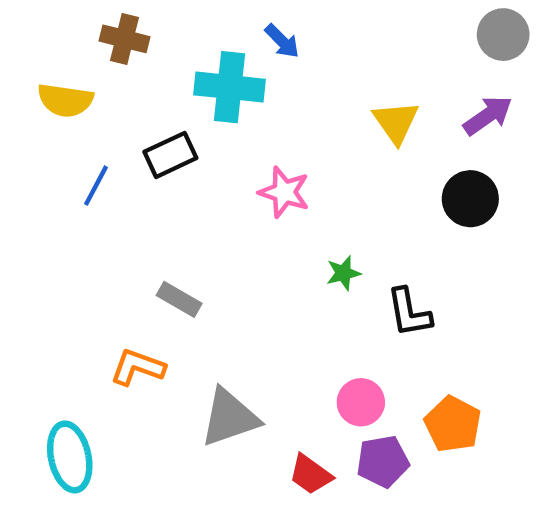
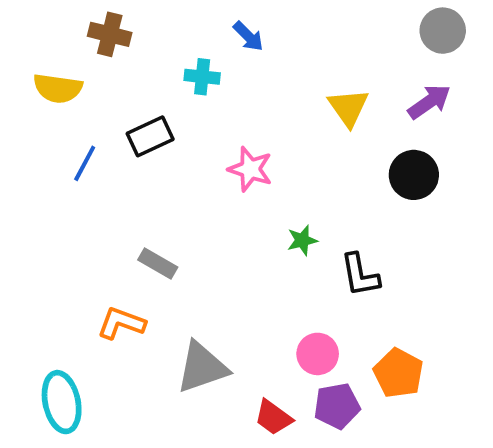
cyan cross: (230, 87) -> (202, 77), size x0.6

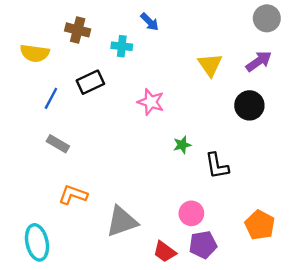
brown cross: (110, 34) -> (78, 30), moved
gray rectangle: (158, 263) -> (58, 144), moved
orange pentagon: (398, 373) -> (260, 225), moved

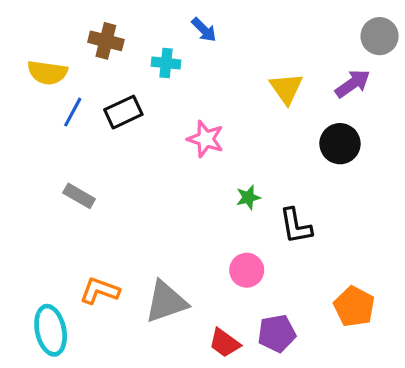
gray circle: (267, 18) -> (380, 36), moved
blue line: (51, 98) -> (73, 112), moved
orange L-shape: (73, 195) -> (100, 291), moved
pink circle: (191, 213) -> (247, 270), moved

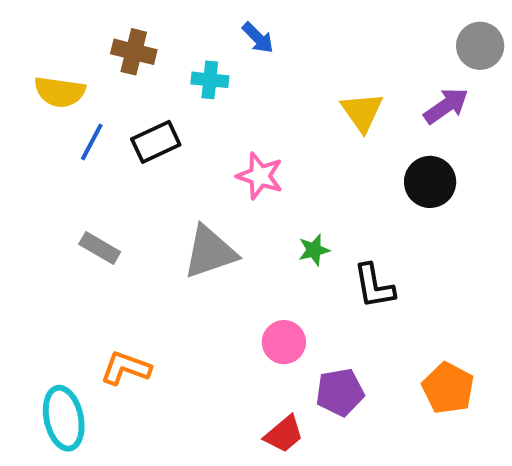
pink circle: (247, 270) -> (284, 342), moved
gray triangle: (166, 302) -> (210, 252), moved
purple pentagon: (277, 333) -> (340, 392), moved
red trapezoid: (225, 343) -> (284, 434), turned -76

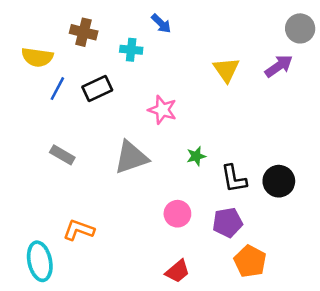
black circle: (430, 182) -> (279, 181), moved
orange pentagon: (448, 388) -> (250, 261), moved
purple pentagon: (340, 392) -> (228, 222), moved

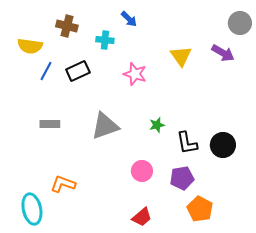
purple arrow: (279, 66) -> (223, 53), turned 65
pink star: (162, 110) -> (135, 74), moved
gray rectangle: (62, 155) -> (50, 124), turned -30

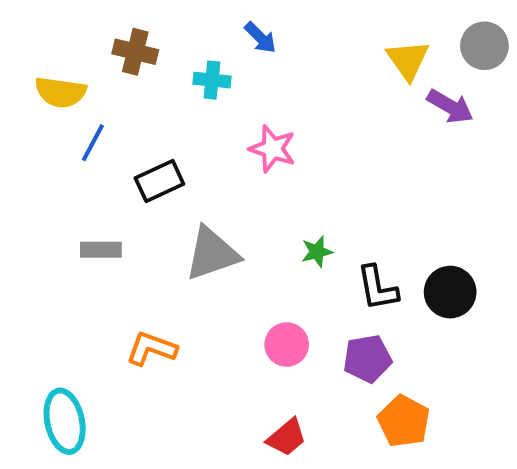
yellow triangle: (181, 56) -> (408, 60), moved
black rectangle: (78, 71) -> (159, 181), moved
orange L-shape: (63, 184) -> (151, 349), moved

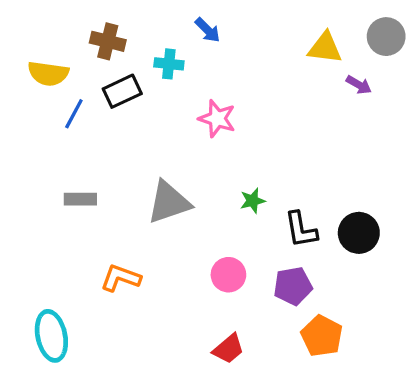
yellow triangle: (408, 60) -> (325, 48), turned -48
purple arrow: (450, 106) -> (359, 85), size x0.7
black rectangle: (159, 181) -> (122, 91), moved

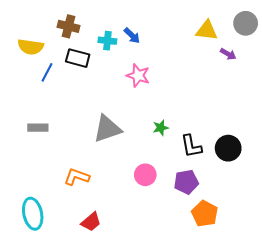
blue arrow: (208, 30) -> (132, 36), moved
black rectangle: (122, 91) -> (78, 58), turned 40
gray rectangle: (80, 199) -> (38, 128), moved
red trapezoid: (228, 349) -> (91, 222), moved

